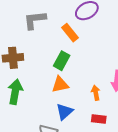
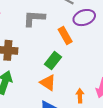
orange triangle: (60, 85) -> (48, 83), turned 36

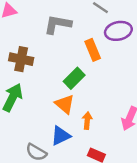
orange arrow: (80, 96) -> (87, 121), moved

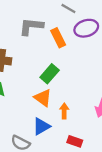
orange rectangle: (93, 50) -> (58, 38), moved

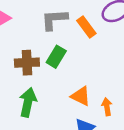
green rectangle: (50, 74) -> (56, 57), moved

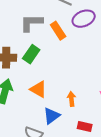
orange triangle: (81, 96) -> (38, 89), moved

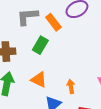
green rectangle: (31, 54) -> (40, 45), moved

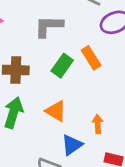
orange rectangle: (53, 22) -> (91, 58), moved

